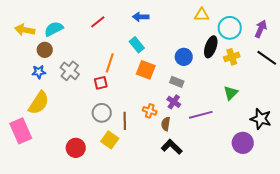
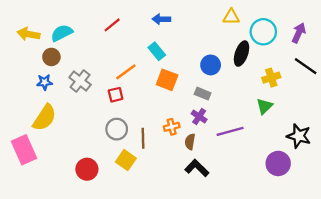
yellow cross: (232, 57) -> (271, 78), moved
orange line: (110, 63) -> (126, 72), turned 36
orange cross: (150, 111) -> (172, 127), turned -32

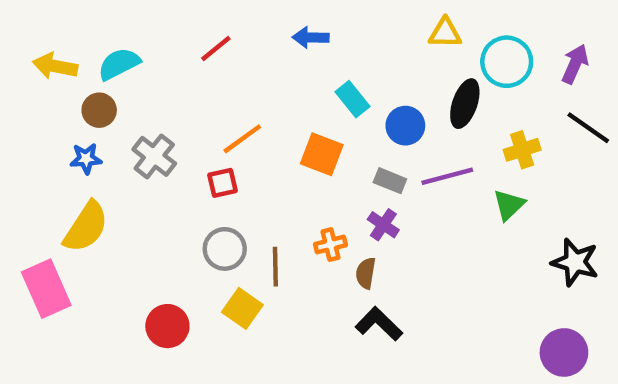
cyan rectangle: (157, 51) -> (352, 99), moved
purple line: (230, 131) -> (447, 176), moved
purple circle: (278, 163) -> (564, 352), moved

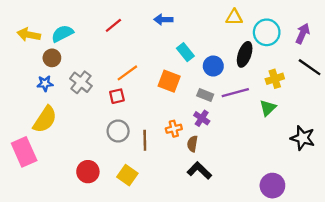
yellow square: (242, 308) -> (127, 175), moved
purple circle: (564, 352) -> (272, 186), moved

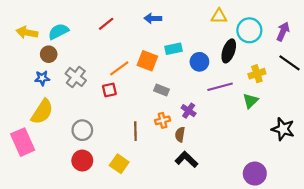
cyan rectangle: (185, 52) -> (173, 49), turned -63
orange square: (169, 81) -> (147, 61), moved
gray rectangle: (205, 95) -> (161, 90), moved
gray circle: (118, 131) -> (82, 130), moved

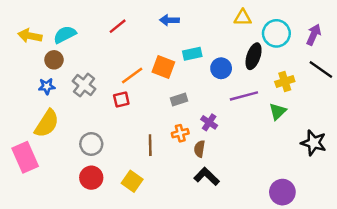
gray rectangle: (161, 90) -> (179, 100), turned -40

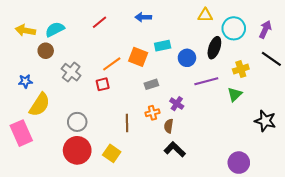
blue star: (47, 86) -> (25, 81), moved
red circle: (91, 178) -> (77, 150), size x1.4

